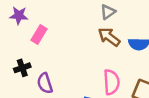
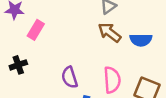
purple semicircle: (45, 83) -> (70, 77), moved

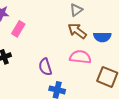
pink semicircle: (112, 80) -> (80, 57), moved, turned -80

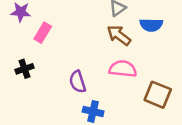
blue semicircle: (102, 37) -> (151, 25), moved

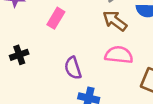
pink rectangle: (43, 33) -> (56, 18), moved

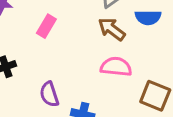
purple semicircle: (73, 68) -> (49, 94), moved

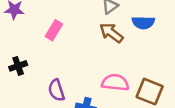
pink semicircle: (116, 67) -> (115, 83), moved

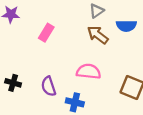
black cross: (18, 66) -> (13, 83), moved, turned 35
pink semicircle: (115, 83) -> (89, 71), moved

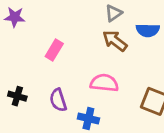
pink rectangle: (46, 33) -> (54, 50), moved

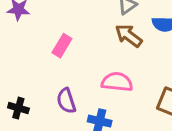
black cross: (17, 96) -> (18, 108), moved

